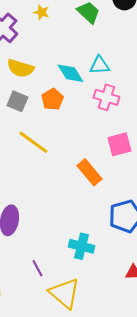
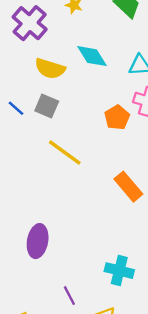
cyan diamond: (70, 73) -> (92, 56), moved
orange pentagon: (52, 99) -> (117, 117), moved

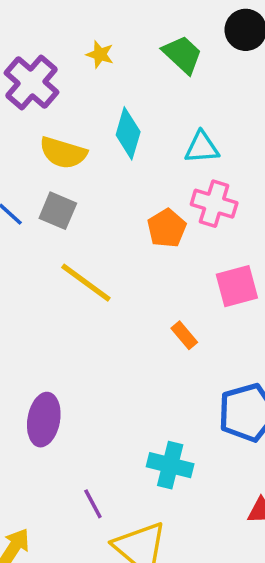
cyan diamond: (92, 56) -> (128, 133), turned 48
orange rectangle: (128, 187) -> (184, 335), size x0.6

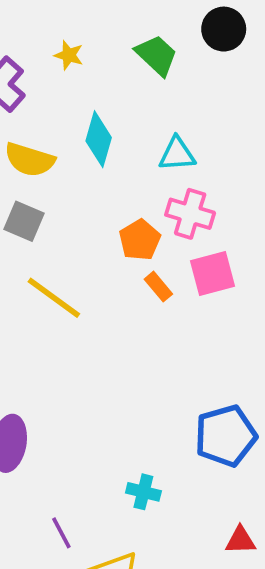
pink square: (237, 286) -> (212, 274), moved
orange rectangle: (184, 335) -> (158, 287), moved
cyan cross: (170, 465) -> (143, 492), size x0.7

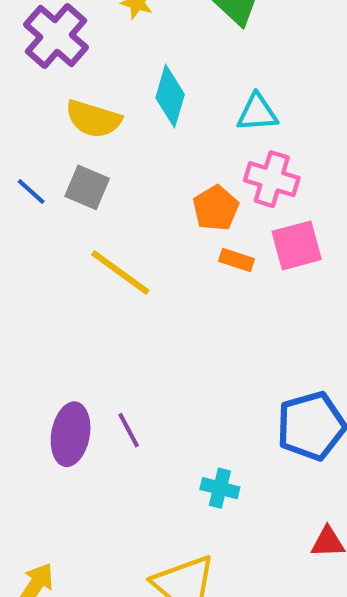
orange rectangle: (158, 287) -> (236, 260), turned -32
purple line: (61, 533) -> (129, 430), moved

